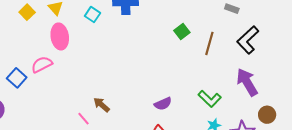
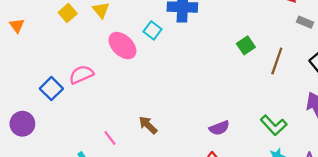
cyan square: (92, 14) -> (153, 30), moved
pink ellipse: (60, 36) -> (122, 46), moved, turned -40
pink line: (83, 119) -> (110, 138), moved

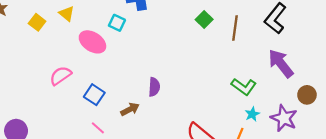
blue square: (51, 89) -> (94, 95), moved
brown arrow: (148, 125) -> (130, 109), turned 120
purple semicircle: (219, 128) -> (154, 87), moved, turned -54

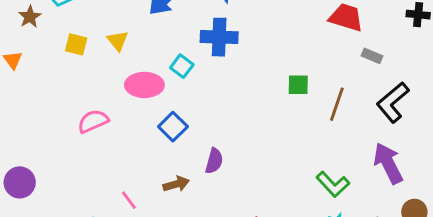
green square: (204, 19) -> (298, 85), turned 35
yellow square: (37, 22) -> (76, 44), turned -35
pink ellipse: (92, 42) -> (144, 85), turned -44
blue square: (94, 95) -> (173, 127), moved

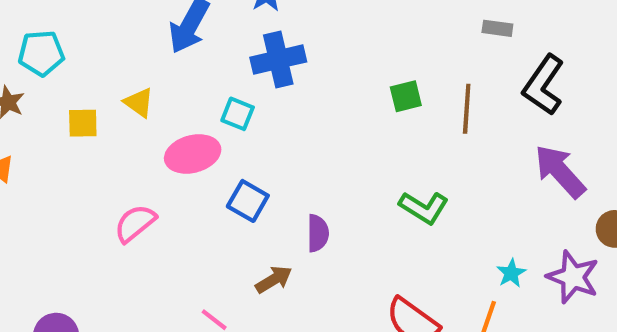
green L-shape: (333, 184) -> (424, 208), moved

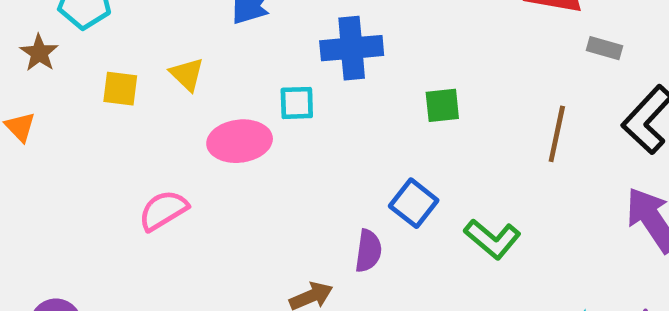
green square: (406, 96) -> (442, 105), moved
cyan square: (238, 114) -> (297, 103), turned -32
blue square: (248, 201) -> (414, 203), moved

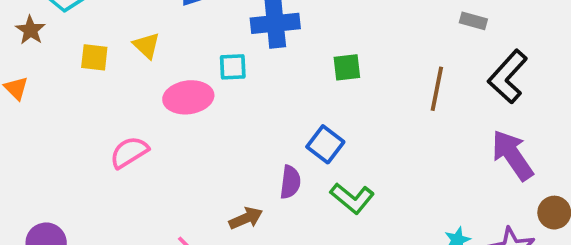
green L-shape: (492, 239) -> (352, 198), moved

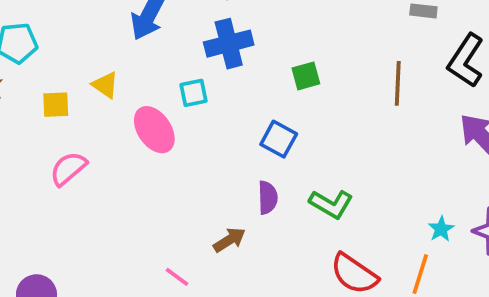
pink ellipse: (188, 97) -> (154, 130), turned 72
blue square: (325, 144) -> (279, 139), moved
pink semicircle: (129, 152) -> (68, 169), moved

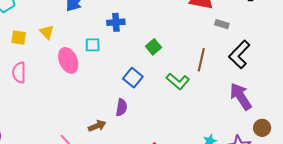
blue cross: (229, 44) -> (116, 22), size x0.7
green square: (306, 76) -> (153, 47), turned -35
pink semicircle: (68, 169) -> (19, 73), turned -60
green L-shape: (331, 204) -> (178, 81), moved

